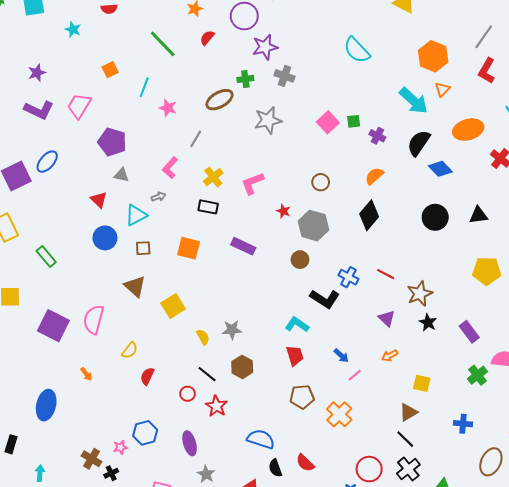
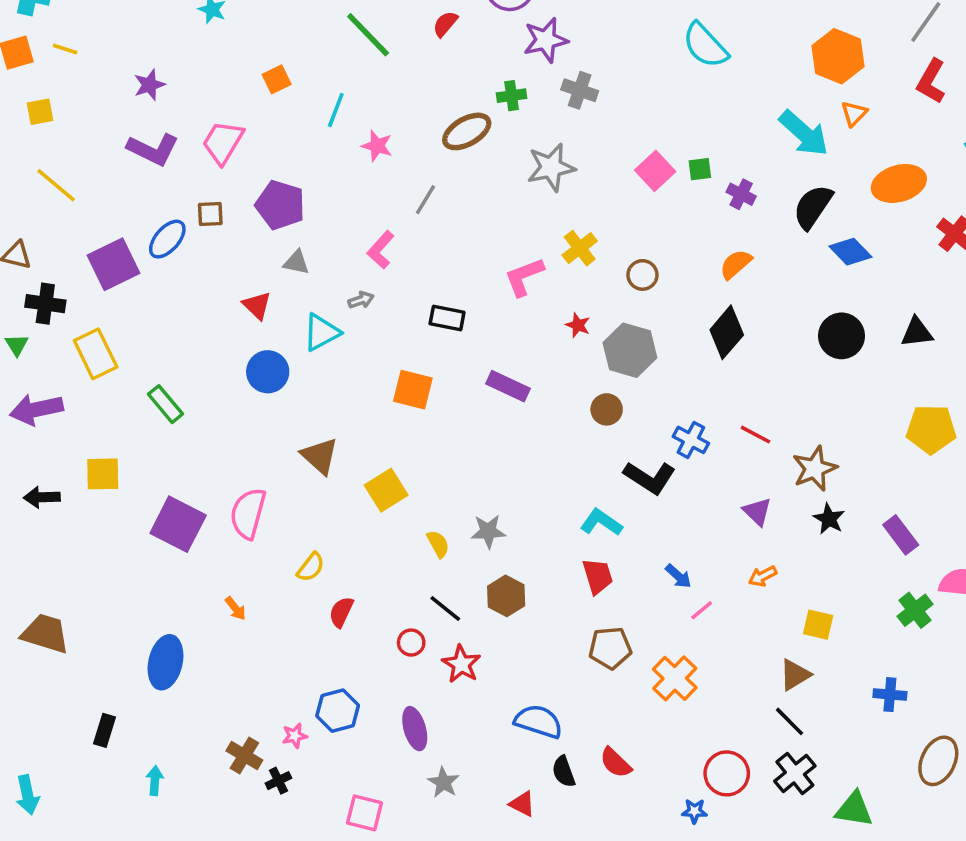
yellow cross: (213, 177) -> (580, 248), moved
brown square: (143, 248) -> (210, 214), moved

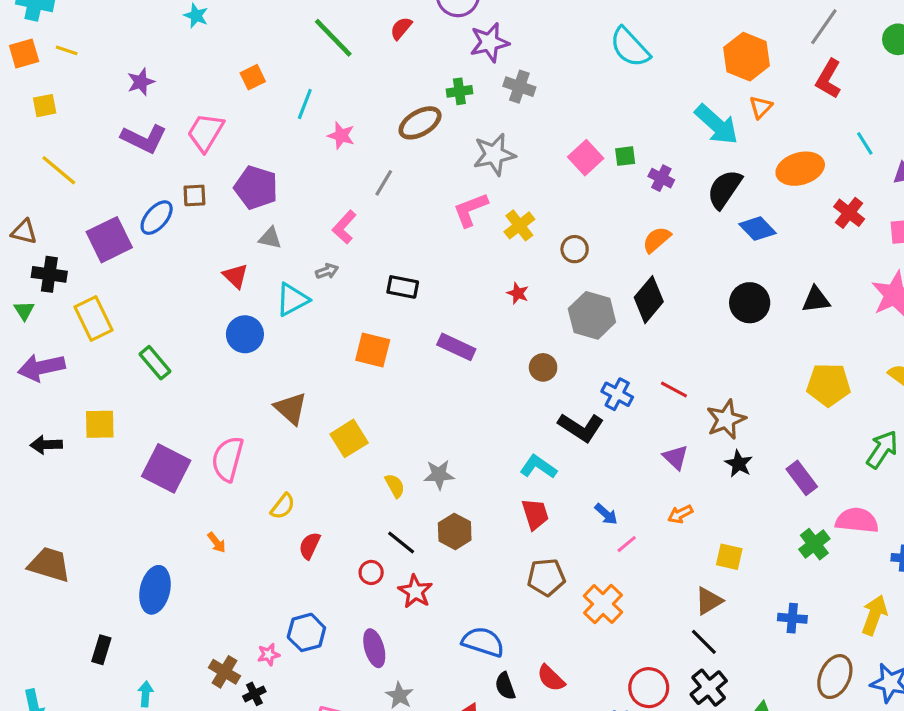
pink L-shape: (524, 277) -> (470, 210), moved
gray hexagon: (630, 350) -> (592, 315), moved

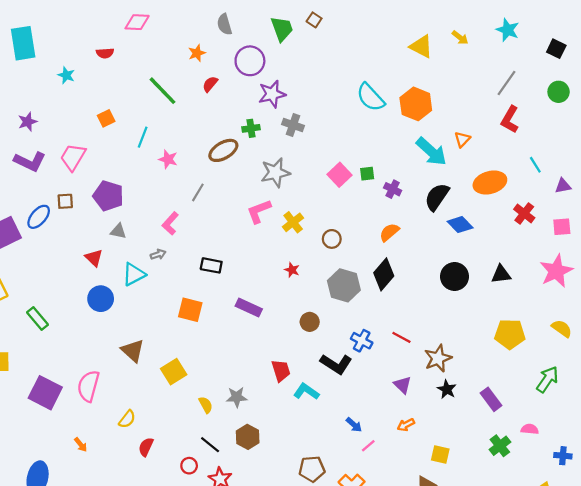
orange hexagon: (747, 57) -> (416, 104), moved
red trapezoid: (535, 514) -> (281, 371), moved
pink semicircle: (857, 520) -> (530, 429), size x0.6

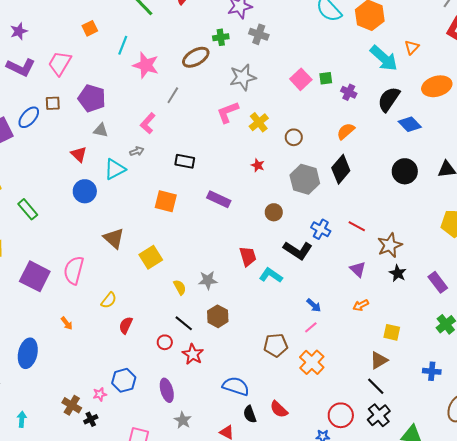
pink star: (168, 159) -> (146, 65), size x1.5
pink line: (368, 446) -> (311, 327), moved

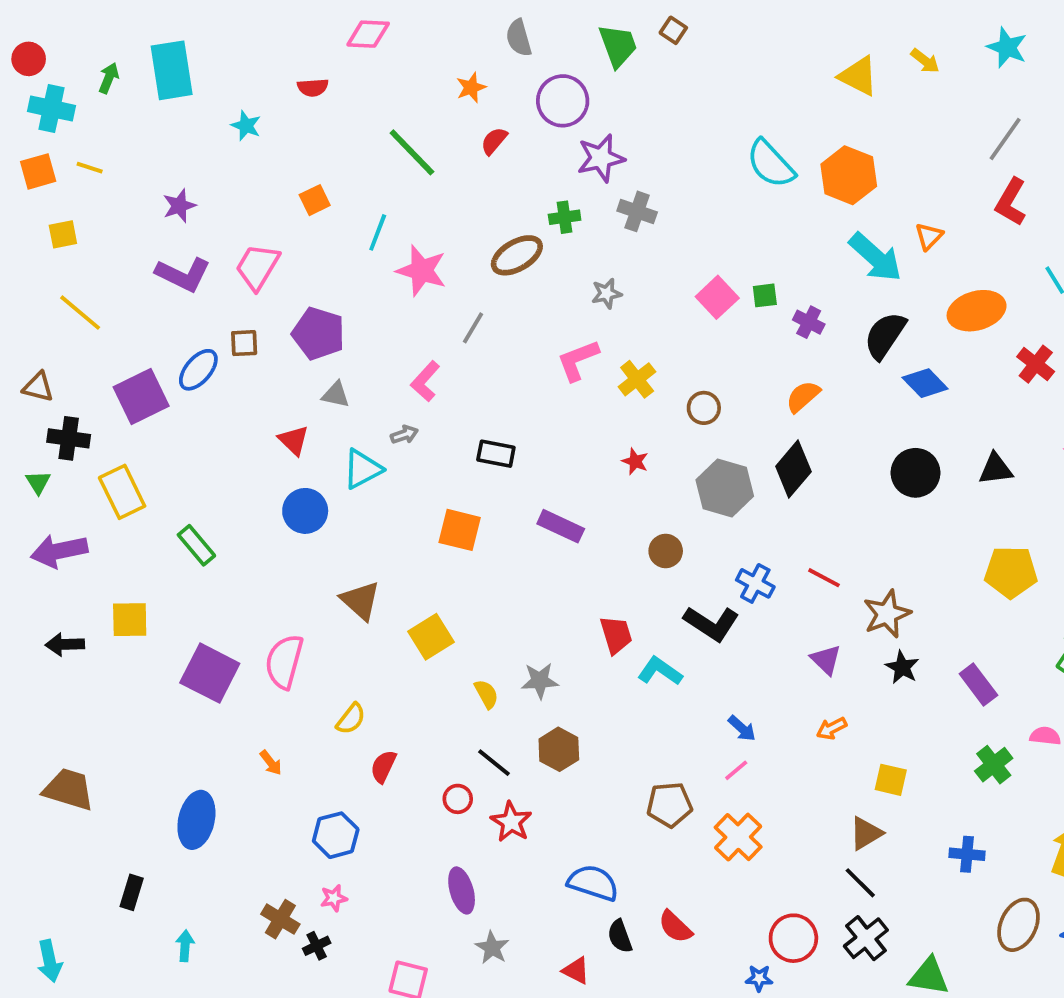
gray star: (243, 77) -> (607, 293), size x0.6
blue hexagon: (124, 380) -> (336, 835), moved

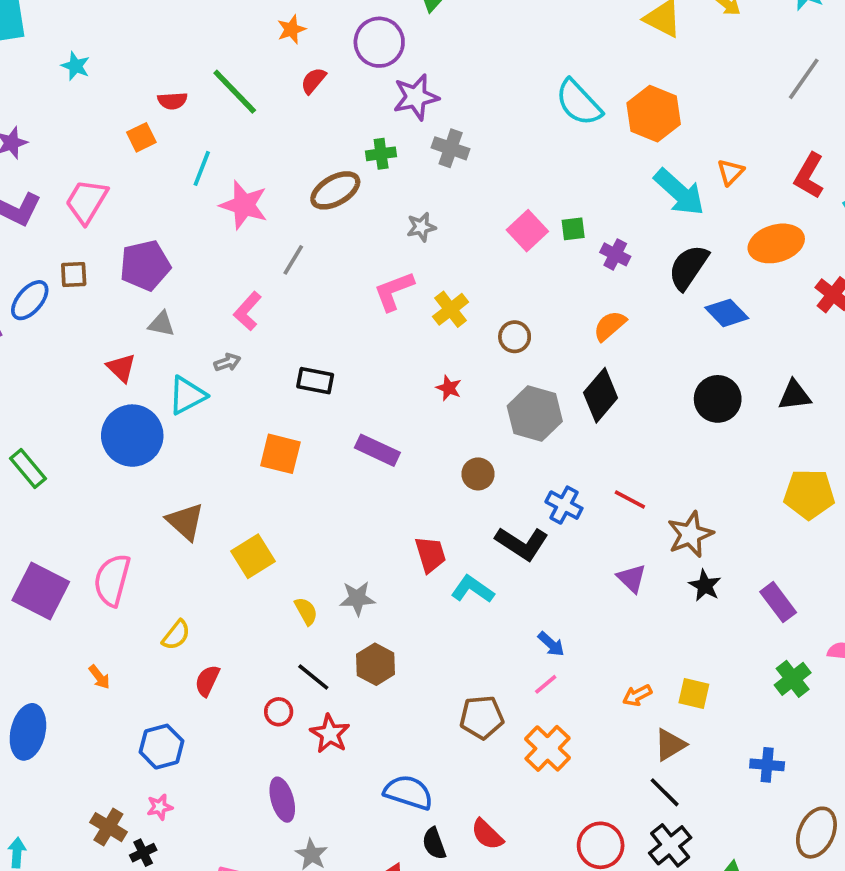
red semicircle: (313, 88) -> (172, 101), moved
red L-shape: (1011, 202) -> (809, 176), moved
purple pentagon: (319, 334) -> (145, 265), turned -30
blue circle: (305, 511) -> (132, 436), size x1.4
orange arrow: (832, 728) -> (637, 695), moved

